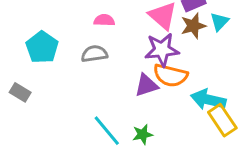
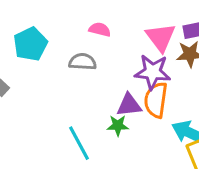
orange semicircle: (170, 75) -> (156, 100), turned 72
green star: (143, 134) -> (118, 125), moved

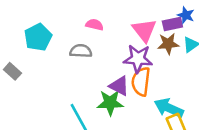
purple triangle: (129, 105) -> (119, 86), turned 35
green star: (118, 125) -> (110, 103), size x1.5

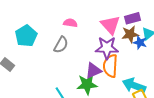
blue star: (186, 15) -> (140, 43), moved
gray semicircle: (81, 51) -> (61, 45), turned 120
purple triangle: (119, 86) -> (93, 70), turned -48

